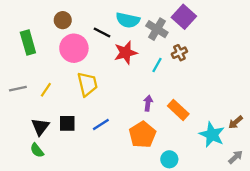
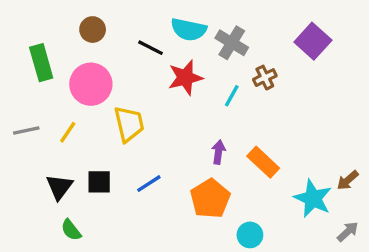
purple square: (184, 17) -> (313, 41), moved
pink circle: (74, 48) -> (91, 84), moved
green semicircle: (37, 150) -> (71, 230), moved

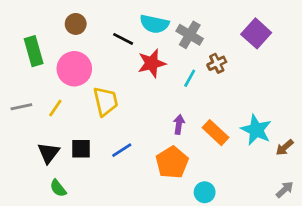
cyan star: (313, 199) -> (256, 130), moved

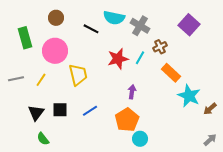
red star: (152, 63) -> (118, 59), moved
orange rectangle: (215, 133) -> (171, 73), moved
cyan circle: (205, 192) -> (140, 139), moved

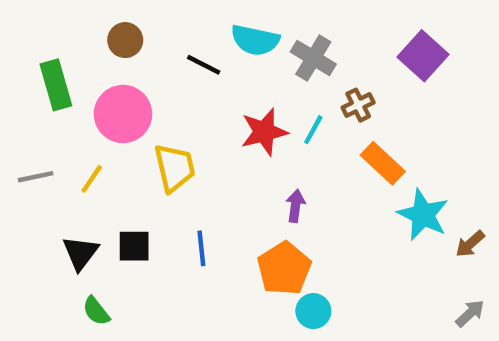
blue line: (90, 111) -> (201, 248), turned -63

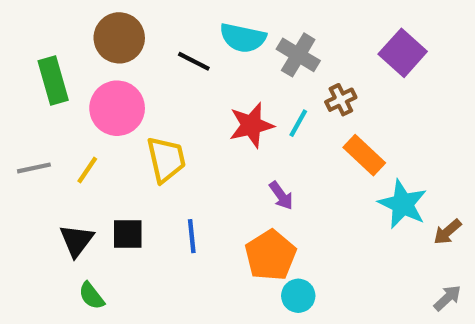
brown circle: (125, 40) -> (119, 38), size x1.5
purple arrow: (295, 206) -> (281, 196), turned 136

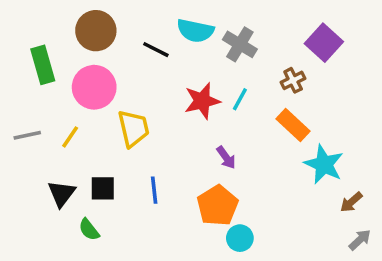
brown cross: (341, 100) -> (293, 80), moved
brown arrow: (447, 232) -> (351, 202), moved
green semicircle: (92, 296) -> (89, 230), moved

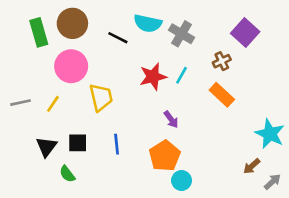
green rectangle: (43, 65) -> (39, 32), moved
cyan star: (324, 164) -> (270, 134), moved
brown arrow: (351, 202) -> (252, 166), moved

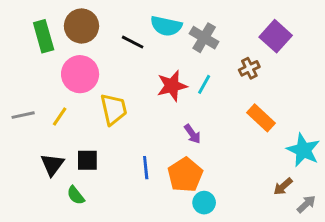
orange rectangle: (222, 95) -> (261, 118), moved
blue line: (117, 144) -> (146, 168), moved

